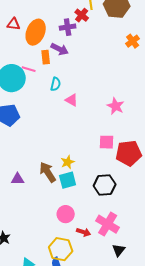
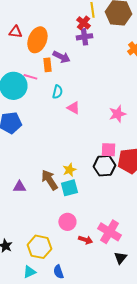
purple cross: (68, 27) -> (84, 37), moved
pink star: (116, 106) -> (117, 114), turned 30
black hexagon: (105, 185) -> (104, 166), moved
yellow hexagon: (61, 249) -> (39, 247), moved

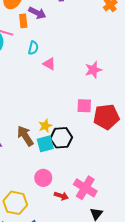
black hexagon: (104, 166) -> (61, 138), moved

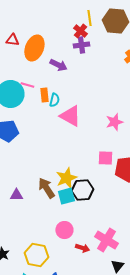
orange rectangle: (23, 21) -> (44, 95), moved
pink triangle: (49, 64) -> (70, 116), size x1.6
yellow star: (45, 126) -> (66, 178), size x1.5

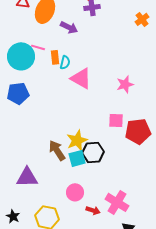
purple triangle: (16, 195) -> (27, 177), moved, size x1.6

